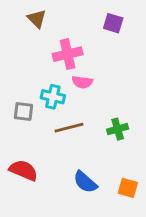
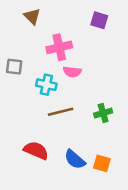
gray square: (23, 111) -> (14, 67), moved
red semicircle: (23, 170) -> (36, 150), moved
orange square: (128, 188) -> (102, 163), moved

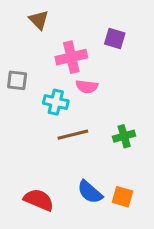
purple square: (99, 20) -> (115, 39), moved
red semicircle: (36, 150) -> (39, 200), moved

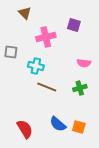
pink semicircle: (87, 87) -> (84, 63), moved
brown line: (73, 135) -> (47, 87), turned 36
red semicircle: (39, 200) -> (25, 129), turned 36

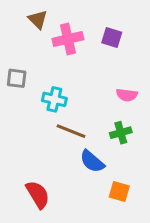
pink cross: (46, 37) -> (68, 39), moved
blue semicircle: (58, 124) -> (92, 161), moved

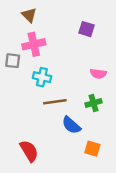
pink cross: (68, 39) -> (34, 44), moved
brown line: (71, 131) -> (55, 102), turned -30

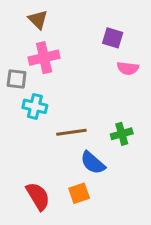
pink semicircle: (98, 74) -> (128, 68), moved
cyan cross: (42, 77) -> (35, 106), moved
orange square: (92, 149) -> (79, 193), moved, turned -35

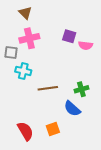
purple square: (113, 38) -> (69, 36), moved
blue semicircle: (93, 163) -> (72, 109), moved

